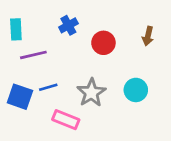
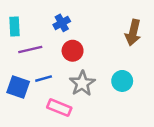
brown arrow: (148, 36) -> (133, 33), size x1.5
red circle: (103, 43) -> (73, 51), moved

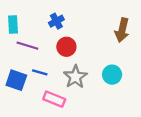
purple line: (30, 50) -> (27, 46), turned 30
blue line: (44, 79) -> (40, 72), turned 32

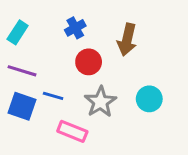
cyan rectangle: (13, 24) -> (18, 32), turned 36
brown arrow: (122, 30) -> (127, 40), moved
purple line: (27, 46) -> (22, 71), moved

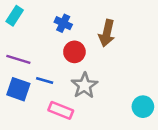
blue cross: (75, 28) -> (63, 23), turned -35
cyan rectangle: (18, 32) -> (15, 16), moved
cyan circle: (149, 99) -> (143, 107), moved

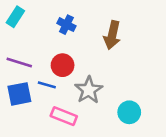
red circle: (74, 52) -> (63, 65), moved
blue square: (18, 89) -> (19, 94), turned -30
cyan circle: (143, 107) -> (129, 112), moved

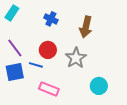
purple line: (19, 63) -> (15, 48), turned 36
gray star: (89, 90) -> (76, 58), moved

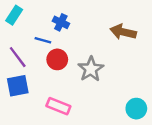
brown arrow: (86, 27) -> (123, 32), moved, turned 90
blue line: (36, 65) -> (43, 40), moved
cyan circle: (99, 86) -> (136, 109), moved

